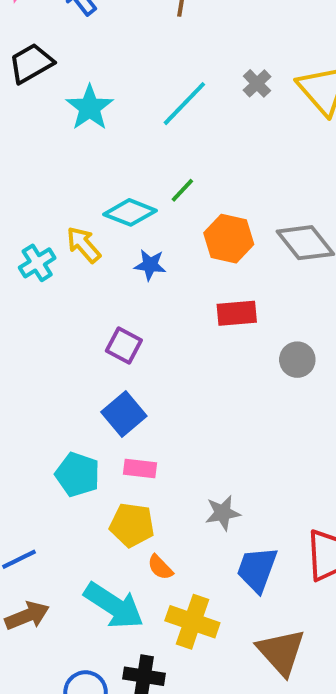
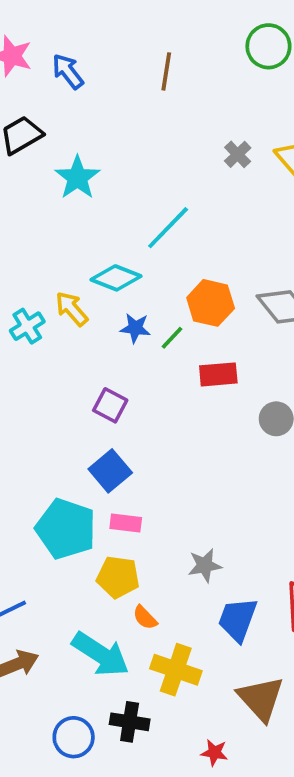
cyan line: (184, 104) -> (168, 228), moved
green line: (182, 190) -> (172, 338), moved
cyan pentagon: (78, 475) -> (66, 529), size x1.4

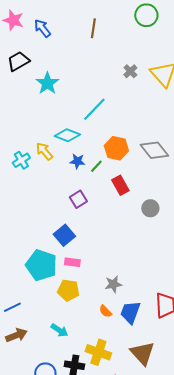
red rectangle: (218, 374) -> (120, 185), turned 66
purple square: (110, 405) -> (78, 199), moved, turned 30
orange semicircle: (145, 618) -> (105, 311), moved
cyan arrow: (101, 654) -> (59, 330), size x0.6
yellow cross: (176, 670) -> (98, 352), moved

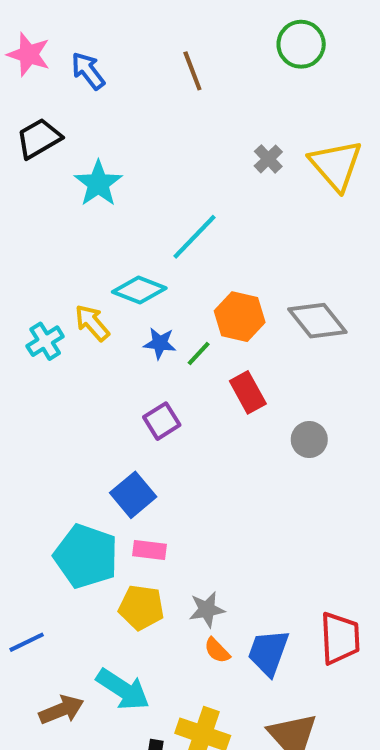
brown line: (93, 28) -> (192, 71), turned -30
gray star: (113, 284) -> (207, 609), moved
cyan arrow: (59, 330) -> (123, 689), size x1.5
brown arrow: (16, 335) -> (61, 710), moved

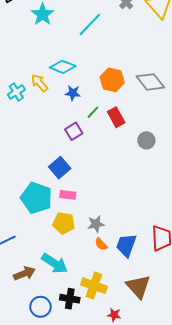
cyan line: (195, 237) -> (90, 24), moved
green line: (199, 353) -> (93, 112), moved

